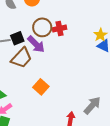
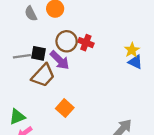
red cross: (59, 29) -> (86, 43), turned 32
black square: (17, 38) -> (39, 53), turned 32

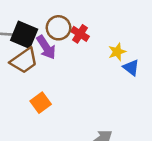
yellow star: (132, 50) -> (117, 52), moved
black square: (39, 53) -> (24, 35), size x1.5

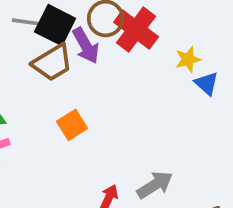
red cross: (80, 34) -> (136, 30), size x1.6

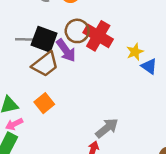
orange square: (72, 125) -> (44, 103), moved
gray arrow: (155, 185) -> (107, 128), moved

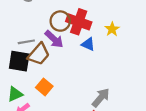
gray line: (25, 39) -> (26, 42), moved
black square: (44, 39) -> (19, 61), moved
blue triangle: (149, 66) -> (88, 44), moved

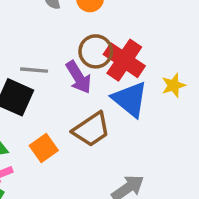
blue triangle: (88, 44) -> (130, 99), size x1.6
brown trapezoid: (39, 54) -> (91, 129), moved

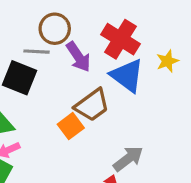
brown circle: (96, 51) -> (55, 29), moved
orange square: (44, 148) -> (71, 126), moved

